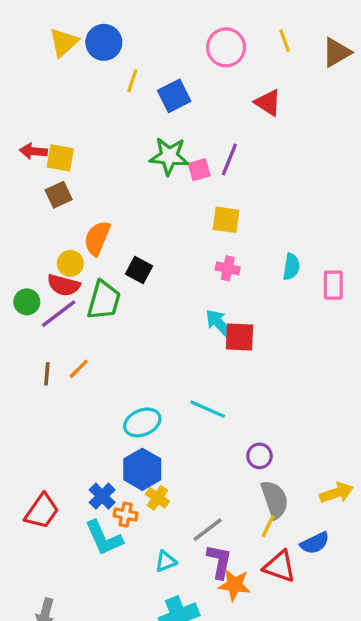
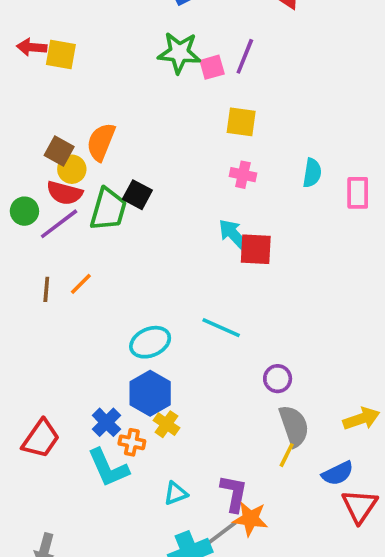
brown square: (59, 195) -> (59, 151), moved, turned -36
black square: (139, 270) -> (137, 195), moved
gray line: (208, 530) -> (221, 533), moved
red triangle: (280, 566) -> (360, 506), moved, turned 45

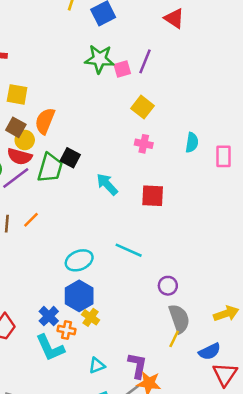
yellow square: (61, 54) -> (17, 94), moved
yellow square: (241, 122) -> (143, 107), turned 30
cyan arrow: (234, 235) -> (107, 184), moved

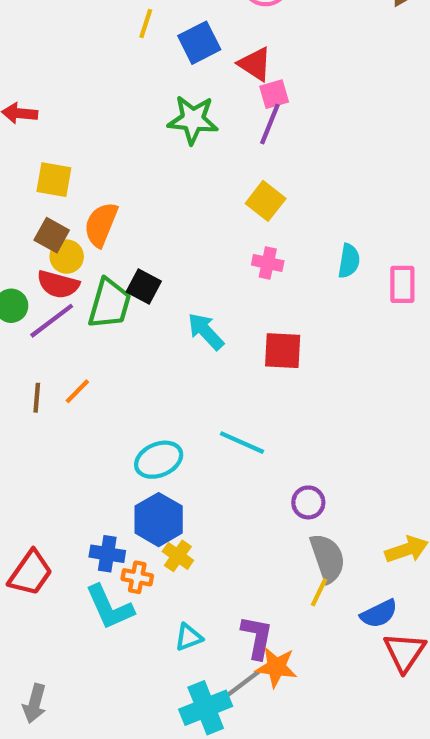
red triangle: (174, 18) -> (255, 64), moved
pink square: (122, 69) -> (274, 94), moved
blue cross: (49, 316) -> (107, 554), turned -36

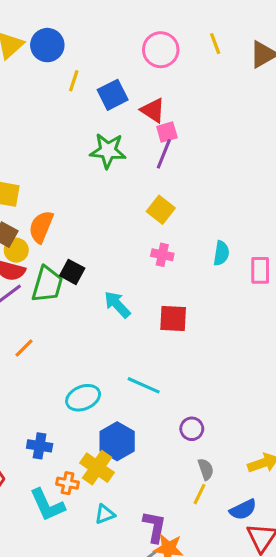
blue hexagon: (159, 520) -> (117, 441), moved
blue cross: (107, 554) -> (40, 446), moved
yellow cross: (178, 556) -> (97, 468), size x1.5
gray semicircle: (328, 558) -> (206, 469), size x0.6
cyan triangle: (189, 637) -> (105, 514), moved

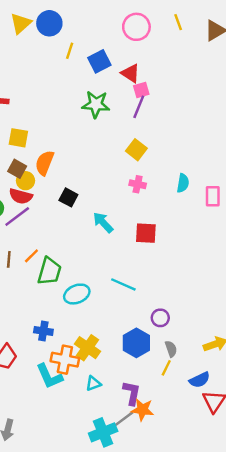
green trapezoid: (47, 284) -> (49, 271), moved
blue hexagon: (117, 441) -> (136, 343), moved
orange cross: (67, 483) -> (65, 360), size x1.6

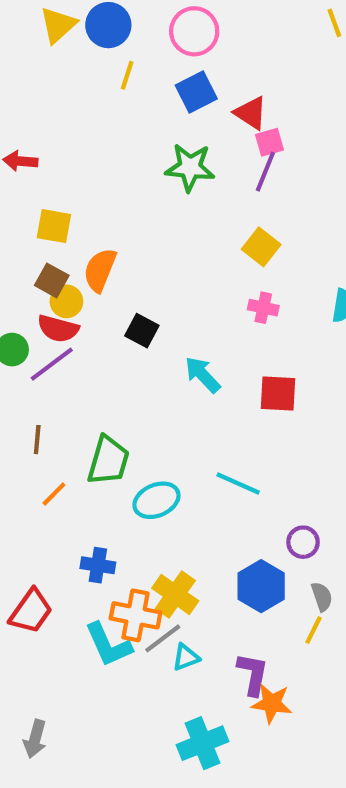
pink circle: (136, 27) -> (194, 31), moved
yellow line: (70, 51) -> (127, 75), moved
orange line: (31, 256) -> (54, 494), moved
gray line: (123, 419) -> (163, 638), moved

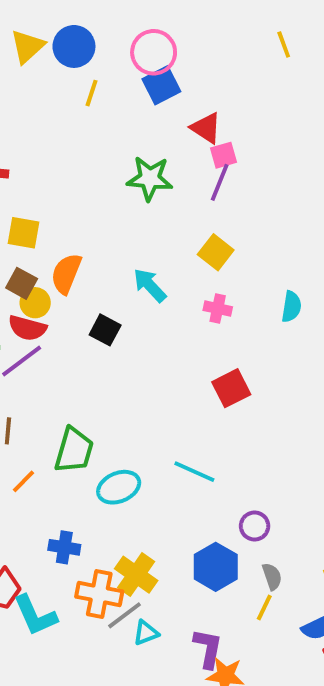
blue square: (196, 92) -> (161, 85), moved
cyan arrow: (203, 375) -> (150, 285), moved
red square: (278, 393) -> (231, 388), turned -30
cyan L-shape: (108, 645) -> (35, 615), moved

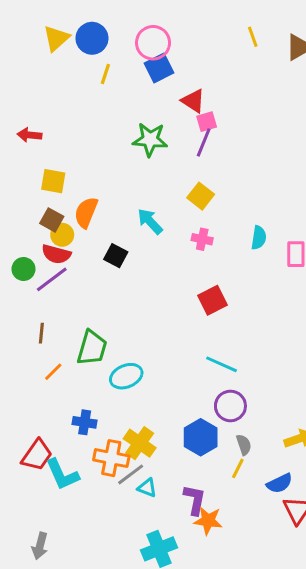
cyan line: (194, 472) -> (221, 364), moved
purple circle: (255, 526) -> (230, 406), size x1.4
cyan triangle: (146, 633) -> (147, 488), turned 42

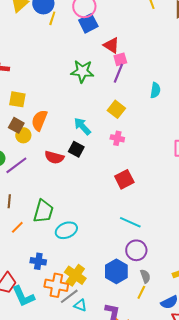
yellow line: (105, 74) -> (52, 18), moved
cyan semicircle: (259, 238) -> (155, 90), moved
red semicircle: (56, 254) -> (54, 157), moved
black square: (116, 256) -> (76, 149), moved

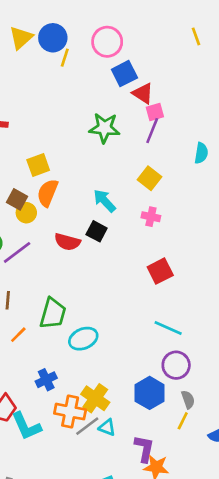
blue square: (88, 23) -> (124, 74), moved
yellow square: (17, 99) -> (38, 165), moved, turned -30
blue cross: (38, 261) -> (46, 380), turned -35
cyan triangle: (80, 305) -> (107, 427), moved

